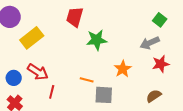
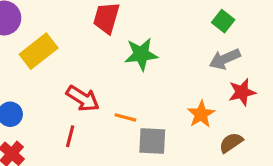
green square: (160, 20) -> (223, 21), moved
orange star: (123, 69) -> (201, 114), moved
red arrow: (38, 72) -> (83, 98), moved

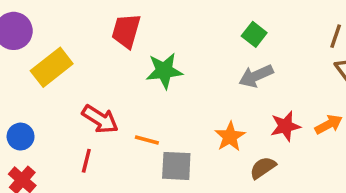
red star: (242, 92) -> (285, 126), moved

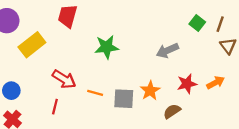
red trapezoid: (126, 31) -> (68, 16), moved
green square: (254, 34) -> (197, 23), moved
gray square: (176, 166) -> (124, 99), moved

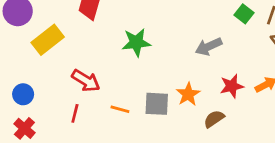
orange line: (95, 93) -> (120, 109), moved

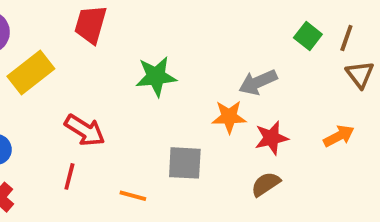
red star: (232, 86) -> (271, 138), moved
orange star: (188, 94) -> (229, 117), moved, turned 30
orange line: (120, 109) -> (133, 196), moved

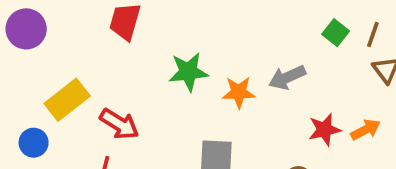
yellow rectangle: (31, 73) -> (67, 100), moved
orange star: (229, 117) -> (239, 92), moved
red star: (271, 138) -> (324, 130), moved

